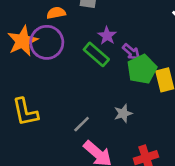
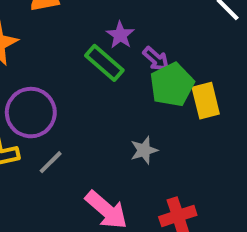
purple circle: (47, 42) -> (31, 113), moved
gray line: (82, 124) -> (51, 162), moved

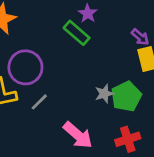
purple arrow: (156, 59) -> (140, 37), moved
green pentagon: (172, 85) -> (126, 96), moved

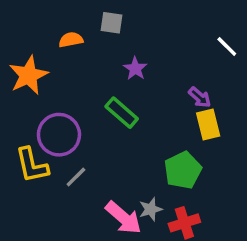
green rectangle: (77, 33) -> (122, 113), moved
gray star: (104, 94) -> (151, 209), moved

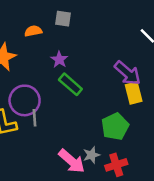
purple star: (135, 69) -> (59, 60), moved
purple arrow: (200, 97) -> (127, 73), size x1.6
gray line: (76, 177) -> (34, 118), moved, turned -49

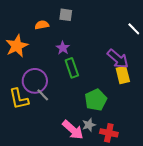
green rectangle: (70, 84) -> (72, 68), turned 30
gray line: (34, 118) -> (43, 95), turned -40
green pentagon: (115, 126) -> (96, 100), moved
red cross: (116, 165) -> (109, 133), turned 30

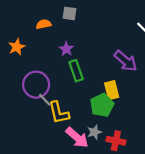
orange star: (17, 46) -> (17, 47), size x0.7
yellow rectangle: (123, 75) -> (112, 90), moved
yellow L-shape: (19, 99) -> (59, 113), moved

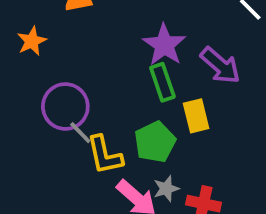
purple star: (66, 49) -> (164, 45), moved, size x1.6
green rectangle: (76, 71) -> (162, 82), moved
green pentagon: (102, 105) -> (155, 142), moved

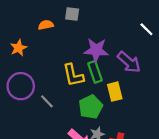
purple star: (164, 45) -> (96, 50), turned -30
purple circle: (65, 106) -> (21, 86), moved
yellow L-shape: (105, 155) -> (73, 75), moved

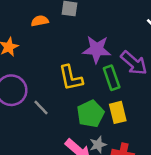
green rectangle: (95, 72) -> (112, 78), moved
yellow rectangle: (115, 92) -> (118, 112), moved

